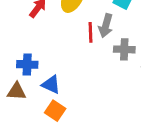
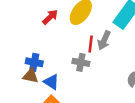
gray cross: (124, 49) -> (81, 62), moved
brown triangle: (16, 91) -> (31, 76), moved

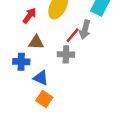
red line: (91, 44) -> (73, 35), turned 42
brown triangle: (31, 76) -> (36, 42), moved

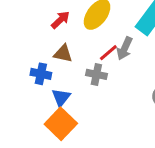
blue triangle: (41, 78) -> (61, 97), turned 35
orange square: (44, 99) -> (61, 124), size x1.5

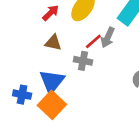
blue cross: (41, 74) -> (22, 95), moved
blue triangle: (61, 97) -> (52, 82), size x1.5

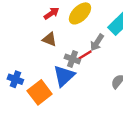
red line: (93, 41) -> (84, 55), moved
blue triangle: (52, 82) -> (64, 76), moved

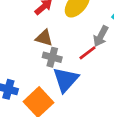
gray cross: (72, 59) -> (52, 57), moved

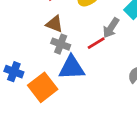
blue triangle: (66, 80) -> (72, 68), turned 40

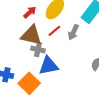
brown triangle: (54, 24) -> (31, 35), size x1.6
red line: (96, 43) -> (54, 31), moved

